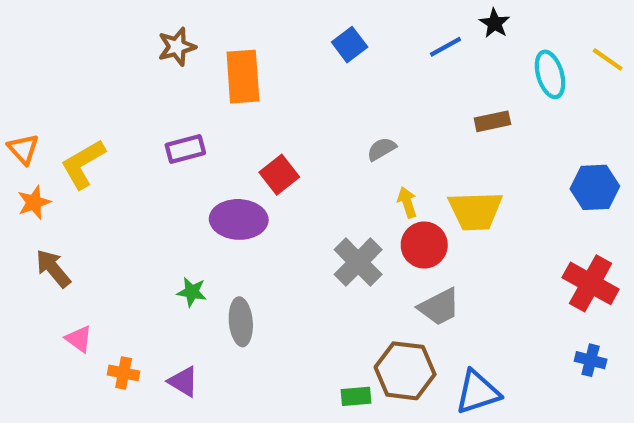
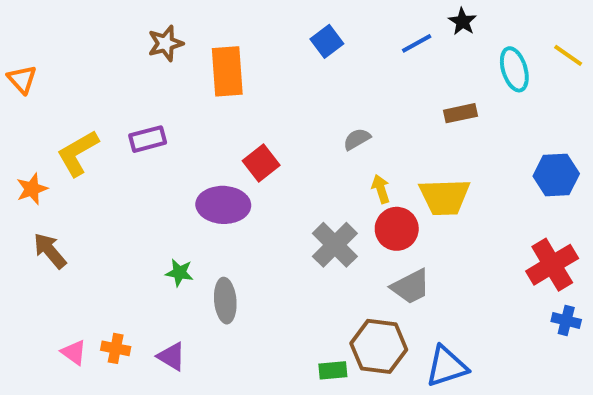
orange triangle: (23, 149) -> (22, 79), moved
purple rectangle: (185, 149) -> (148, 139), moved
red cross: (591, 283) -> (552, 265), turned 30
pink triangle: (79, 339) -> (74, 352), moved
blue cross: (591, 360) -> (566, 321), moved

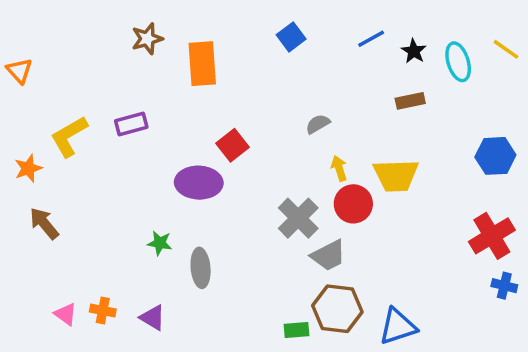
black star: (462, 21) -> (414, 51), moved
gray trapezoid: (411, 287) -> (328, 255), moved

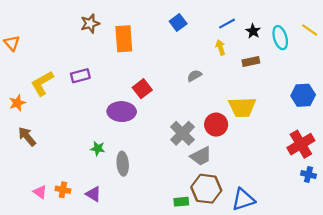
yellow arrow: (339, 168) -> (220, 47), moved

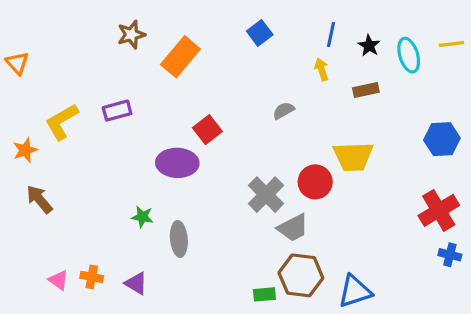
blue line: (227, 24) -> (331, 35), turned -49
yellow line: (310, 30) -> (451, 44), turned -42
orange rectangle: (124, 39) -> (180, 57), turned 44

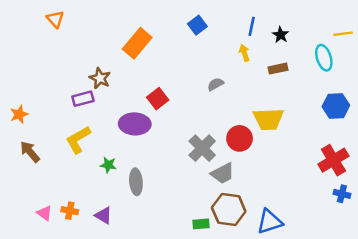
brown star: (131, 35) -> (100, 78), moved, turned -30
cyan ellipse: (409, 55) -> (324, 58), moved
orange triangle: (17, 63) -> (55, 19), moved
purple rectangle: (117, 111) -> (83, 99), moved
yellow L-shape: (62, 122) -> (78, 140), moved

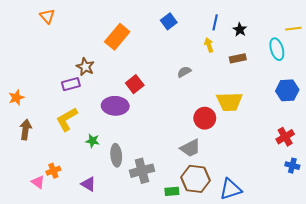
gray cross: (202, 148) -> (142, 171), moved, turned 30
brown arrow: (30, 152) -> (26, 130), turned 48
red cross: (333, 160) -> (285, 137), size x0.7
orange cross: (70, 211) -> (53, 171), moved, turned -32

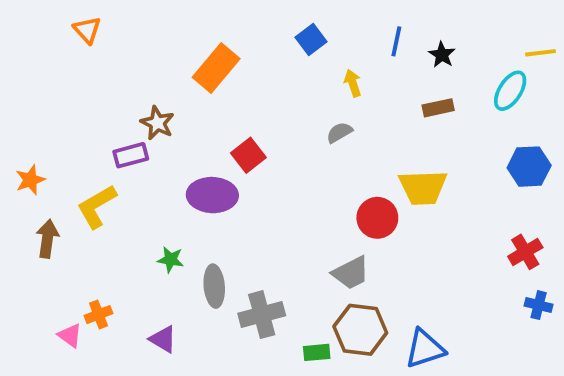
yellow arrow: (209, 45) -> (353, 83), moved
cyan ellipse: (277, 49) -> (510, 91), turned 50
yellow L-shape: (67, 119) -> (97, 206), moved

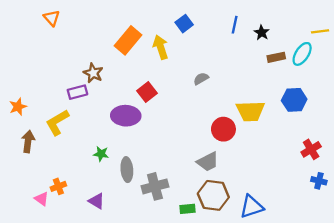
yellow arrow: (353, 83) -> (161, 47), moved, size x1.5
brown rectangle: (438, 108) -> (276, 57), moved
blue hexagon: (529, 167) -> (294, 100), moved

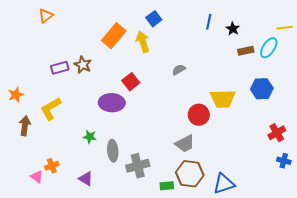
orange triangle: (52, 18) -> (46, 16), turned 35
blue square: (184, 24) -> (154, 19), moved
purple rectangle: (77, 92) -> (60, 68), moved

